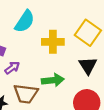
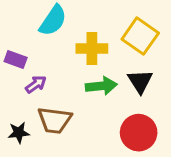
green arrow: (53, 80) -> (101, 86), moved

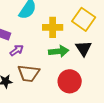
red circle: (139, 133) -> (70, 81), moved

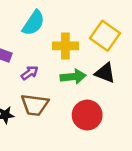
black triangle: (84, 48) -> (105, 73), turned -36
purple arrow: (17, 50) -> (30, 73), moved

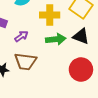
red circle: (87, 115) -> (81, 70), moved

